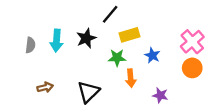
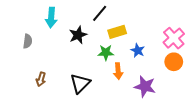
cyan arrow: (57, 41) -> (51, 18), moved
brown arrow: (45, 87) -> (41, 79), turned 120
purple star: (160, 95) -> (145, 86), size x1.5

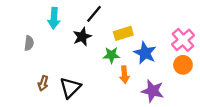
black line: (100, 13) -> (94, 14), moved
blue star: (138, 50) -> (145, 53), size x1.5
black triangle: (80, 83) -> (70, 88), moved

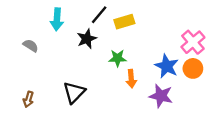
yellow rectangle: (123, 33) -> (124, 22), moved
gray semicircle: (29, 43) -> (31, 46), turned -64
blue star: (145, 53) -> (167, 66), moved
brown arrow: (43, 83) -> (28, 99), moved

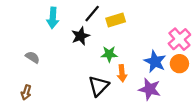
gray semicircle: (31, 46) -> (33, 57), moved
black triangle: (74, 92) -> (99, 86), moved

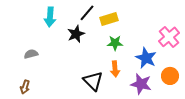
green star: (109, 54) -> (115, 43), moved
gray semicircle: (33, 57) -> (31, 54), turned -48
orange circle: (179, 64) -> (170, 76), moved
black triangle: (99, 86) -> (93, 81), turned -30

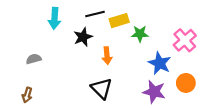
black line: (87, 13) -> (95, 14), turned 36
green star: (115, 43) -> (140, 34), moved
orange arrow: (115, 69) -> (107, 56), moved

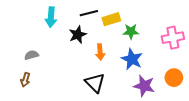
pink cross: (185, 40) -> (173, 38), turned 30
blue star: (160, 63) -> (132, 59), moved
brown arrow: (27, 95) -> (25, 80), moved

